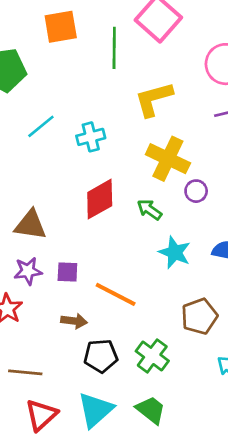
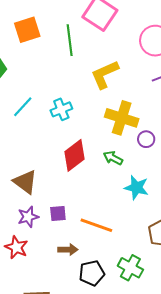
brown triangle: (30, 225) -> (25, 182), turned 36

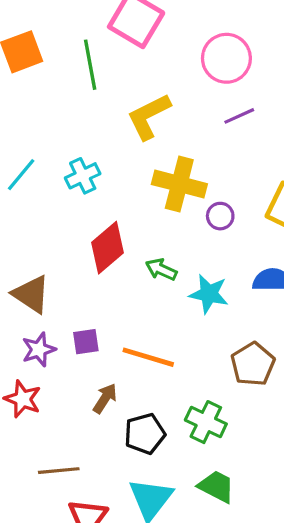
green arrow: (113, 158) -> (161, 269), moved
brown arrow: (68, 250) -> (105, 398), turned -54

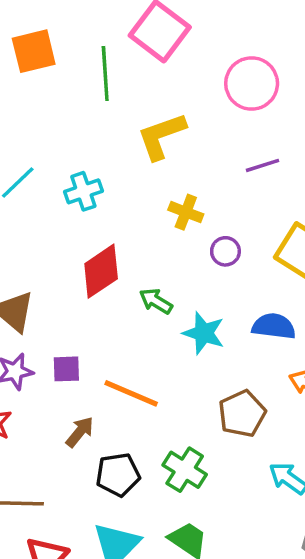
purple line: (239, 116) -> (262, 165), moved
yellow cross: (179, 184) -> (186, 212), size x0.6

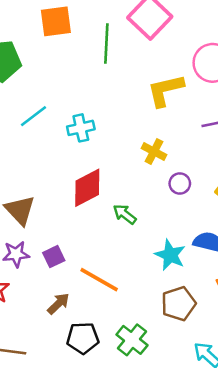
yellow L-shape: (161, 136) -> (165, 90), moved
cyan star: (204, 333) -> (170, 255), moved
purple square: (66, 369) -> (54, 257), turned -30

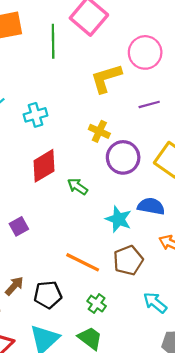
purple circle: (180, 183) -> (123, 157), size x1.8
orange line: (99, 280) -> (83, 262), moved
brown arrow: (58, 304) -> (14, 286), moved
green cross: (132, 340) -> (97, 304), moved, size x0.7

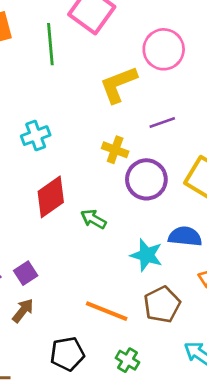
purple line: (149, 104) -> (162, 122), moved
brown arrow: (14, 286) -> (23, 311), moved

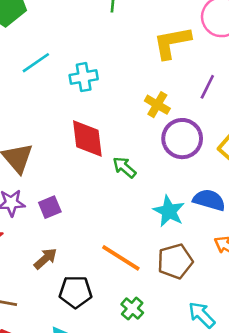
purple line: (162, 122) -> (207, 87), turned -55
red diamond: (51, 197) -> (87, 138), turned -72
brown arrow: (23, 311) -> (45, 259), moved

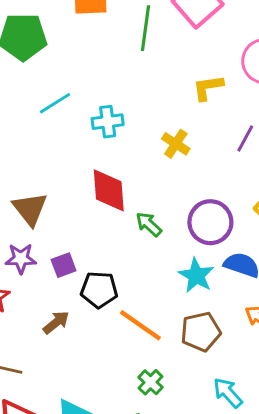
yellow L-shape: (172, 43) -> (208, 87), size x0.7
yellow cross: (157, 105) -> (176, 144), moved
purple circle: (182, 139) -> (210, 222), moved
black pentagon: (76, 292) -> (99, 290), moved

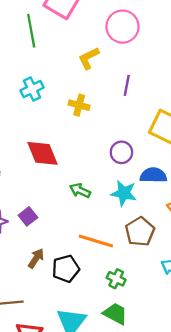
cyan cross: (108, 122) -> (32, 89), moved
purple circle: (210, 222) -> (121, 152), size x0.7
green arrow: (149, 224) -> (80, 191), moved
black pentagon: (99, 290) -> (66, 269), moved

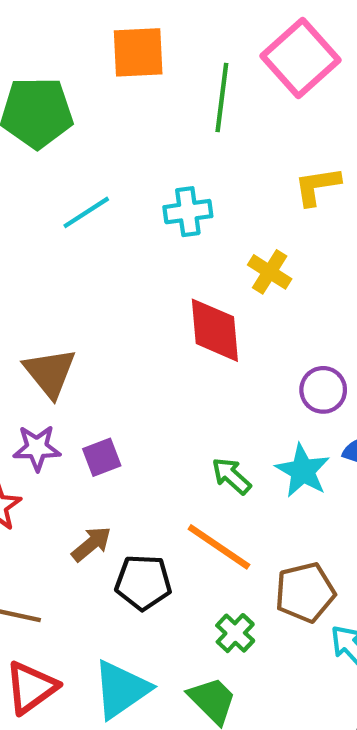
red diamond: (43, 153) -> (215, 330), moved
green arrow: (80, 191) -> (231, 476), moved
brown pentagon: (140, 232) -> (305, 592), moved

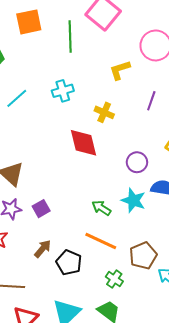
black pentagon: (143, 582) -> (69, 262), turned 30

